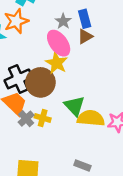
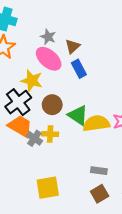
blue rectangle: (85, 19) -> (79, 69), moved
yellow star: (57, 63) -> (32, 81), moved
brown circle: (40, 82) -> (52, 105), moved, size x0.7

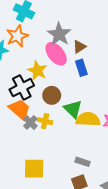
gray star: (48, 37) -> (59, 34), size x1.6

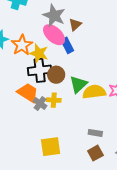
orange star: (17, 36) -> (22, 45), moved
blue rectangle: (81, 68) -> (67, 45), moved
black cross: (22, 87) -> (40, 70), moved, turned 30
green triangle: (73, 109) -> (78, 84), turned 42

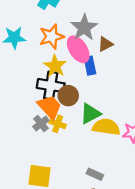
orange star: (22, 45) -> (52, 37), moved
orange trapezoid: (28, 93) -> (50, 107), moved

